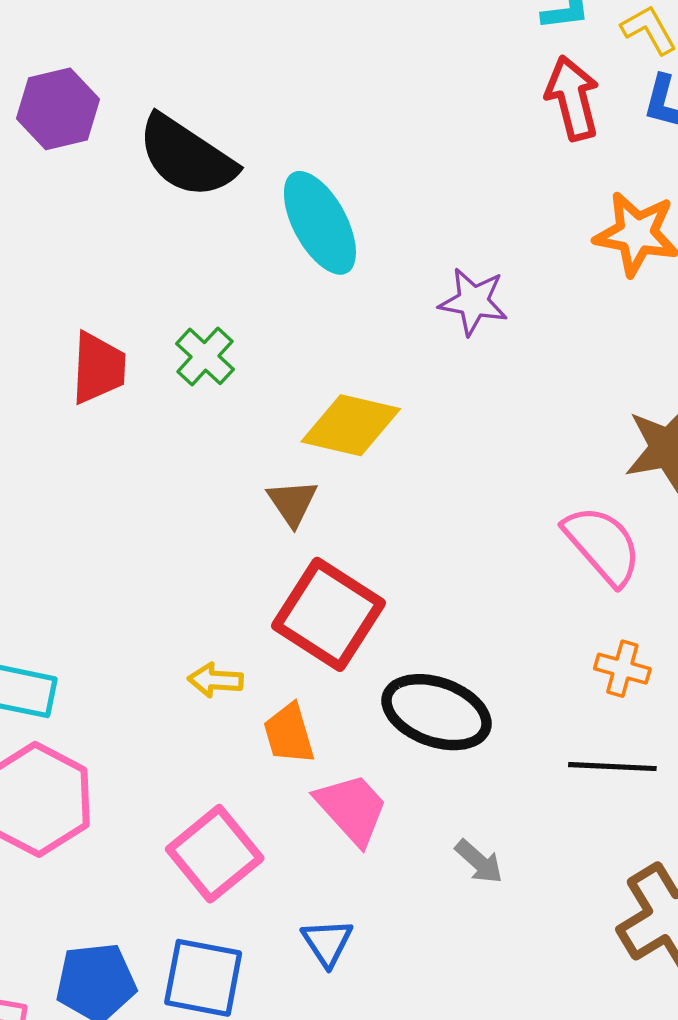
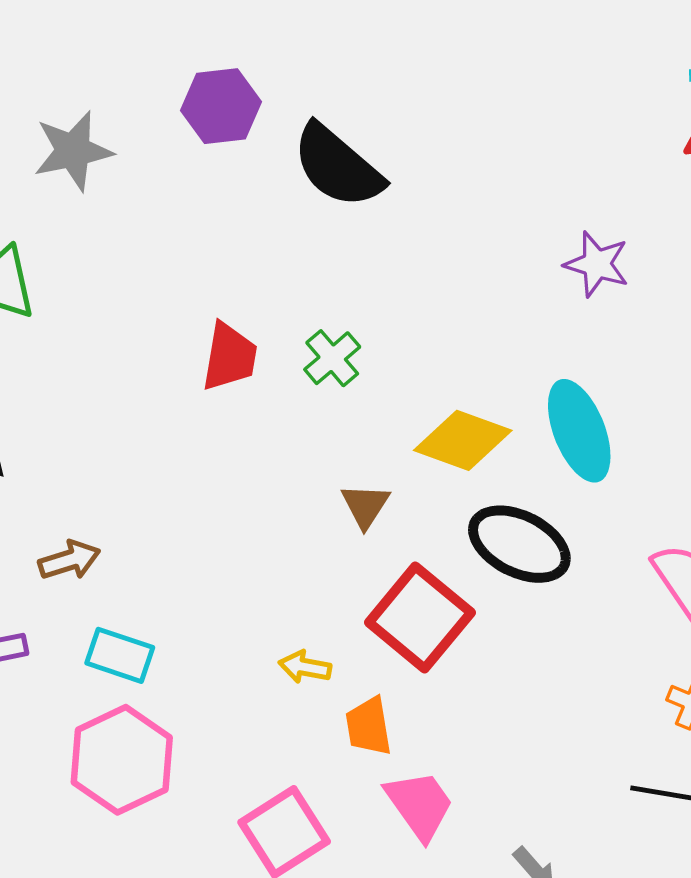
cyan ellipse: (320, 223) -> (579, 431), moved
purple star: (473, 302) -> (597, 264), moved
brown triangle: (292, 503) -> (365, 506), moved
black ellipse: (437, 712) -> (519, 544), moved

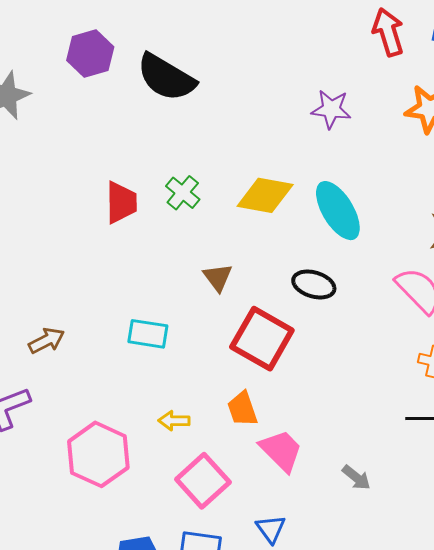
yellow diamond: (463, 440) -> (265, 195), moved
black ellipse: (519, 544) -> (314, 284), size x0.7
cyan rectangle: (120, 655) -> (148, 334), moved
yellow arrow: (305, 667) -> (174, 421), moved

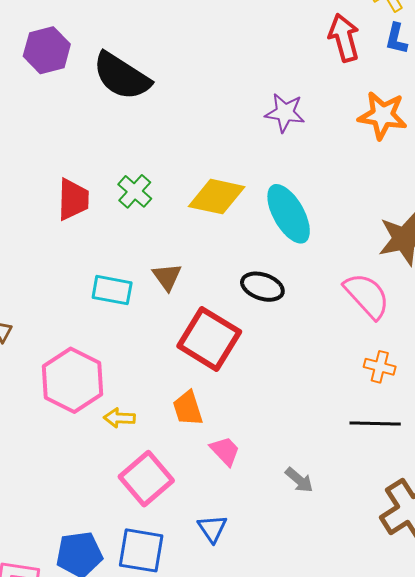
cyan rectangle: (148, 334) -> (112, 290), moved
pink trapezoid: (281, 451) -> (225, 451), size x0.7
pink hexagon: (98, 454) -> (73, 380), moved

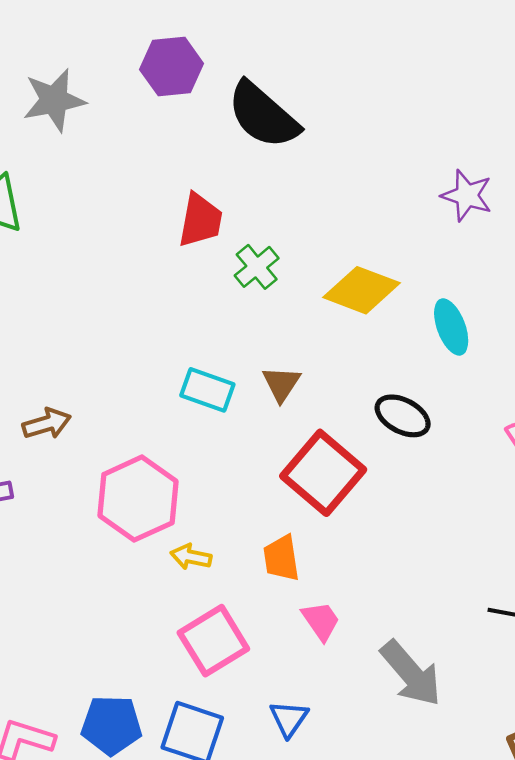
red trapezoid: (73, 199) -> (200, 220), moved
cyan ellipse: (289, 214) -> (451, 327), size x0.7
gray arrow: (299, 480) -> (411, 673), size x1.8

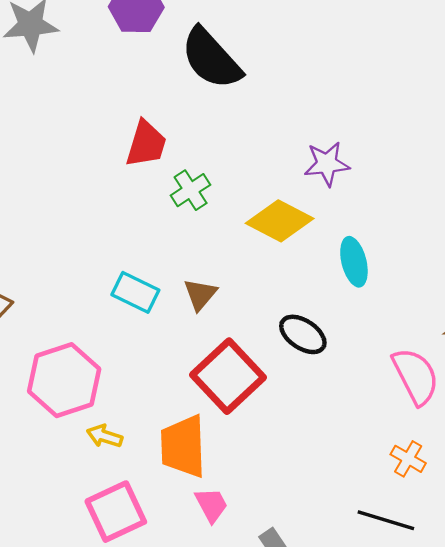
purple star: (467, 195) -> (327, 164), moved, turned -30
orange trapezoid: (281, 558) -> (183, 446), size x1.5

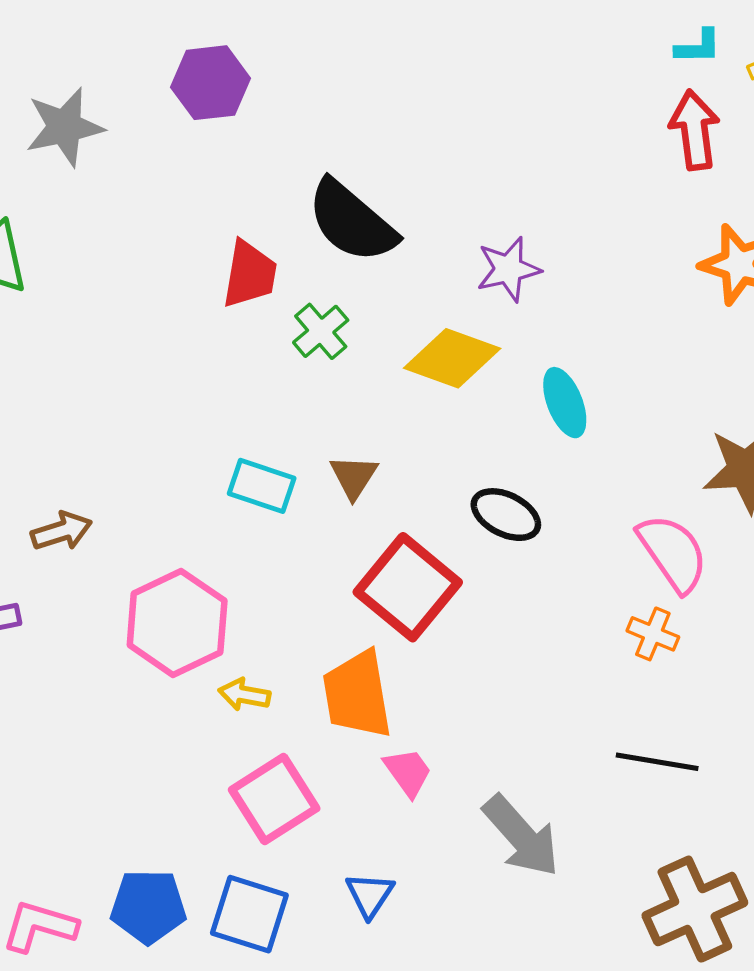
black semicircle: (211, 59) -> (352, 221), moved
orange cross: (408, 459) -> (653, 634), moved

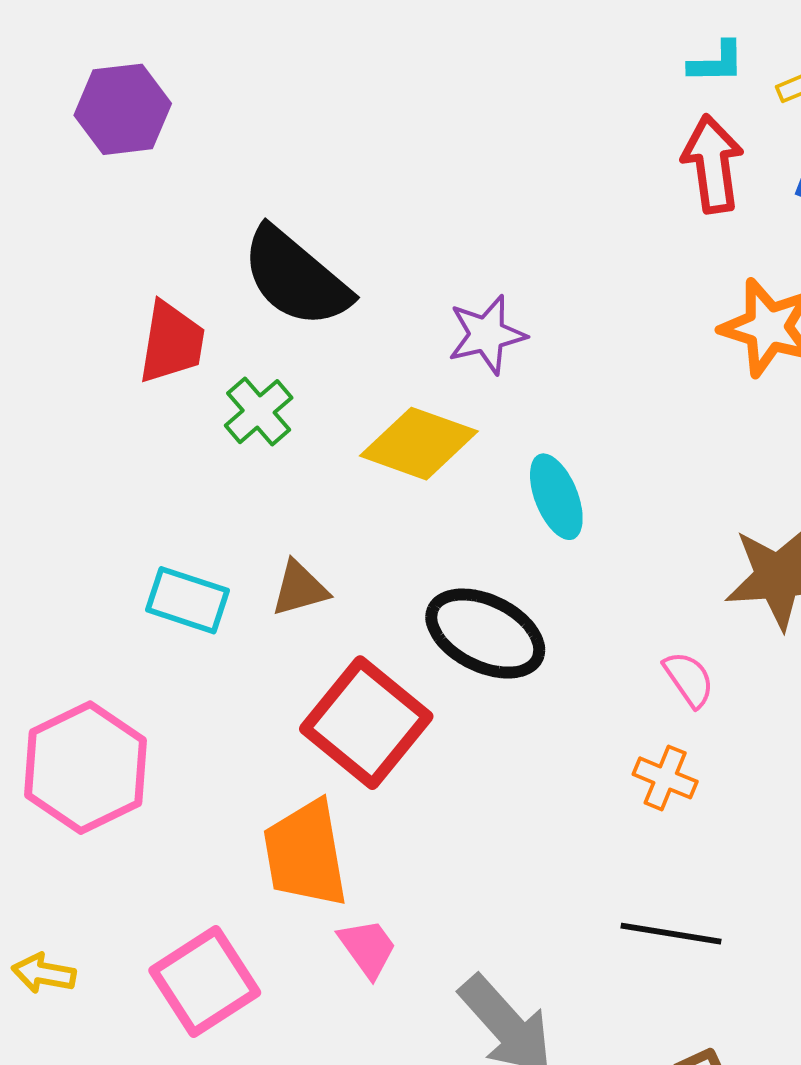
brown triangle: (354, 477) -> (300, 589), turned 42
black ellipse: (506, 515) -> (485, 634), size x1.4
pink semicircle: (673, 553) -> (689, 679), size x0.6
yellow arrow: (244, 695) -> (44, 973), moved

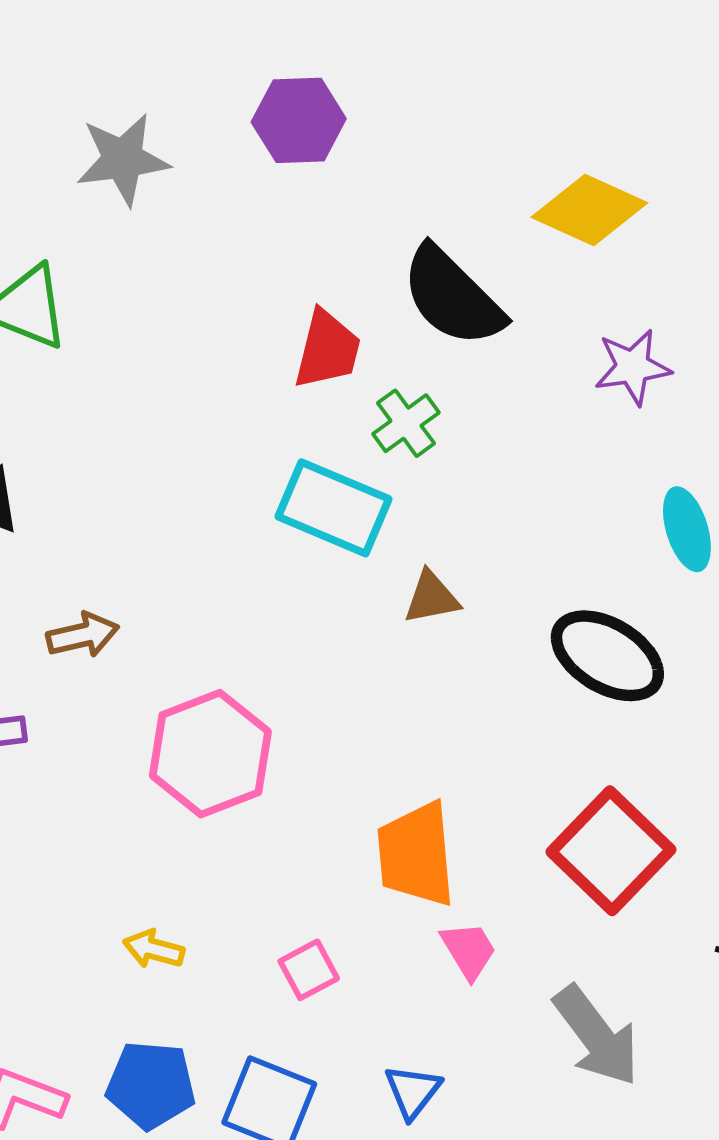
yellow diamond: (419, 444) -> (589, 210), moved
cyan rectangle: (188, 600) -> (333, 508), moved, size x1.4
red square: (366, 723) -> (611, 851), moved
pink square: (205, 981) -> (309, 970), size x0.6

